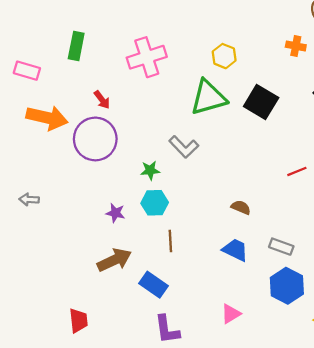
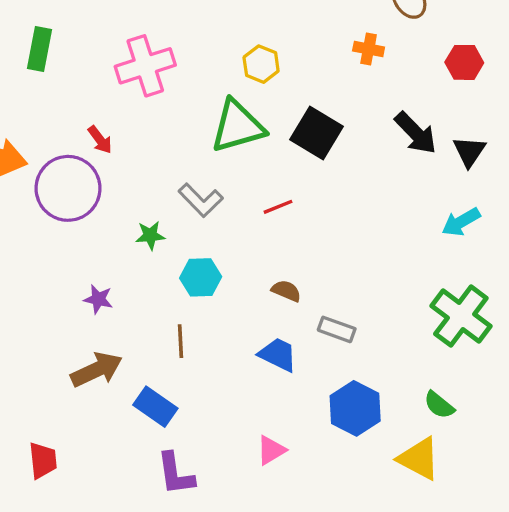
red arrow: (102, 100) -> (100, 140), moved
red line: (297, 171) -> (278, 207), moved
cyan hexagon: (155, 203) -> (201, 277), moved
gray rectangle: (281, 247) -> (337, 329), moved

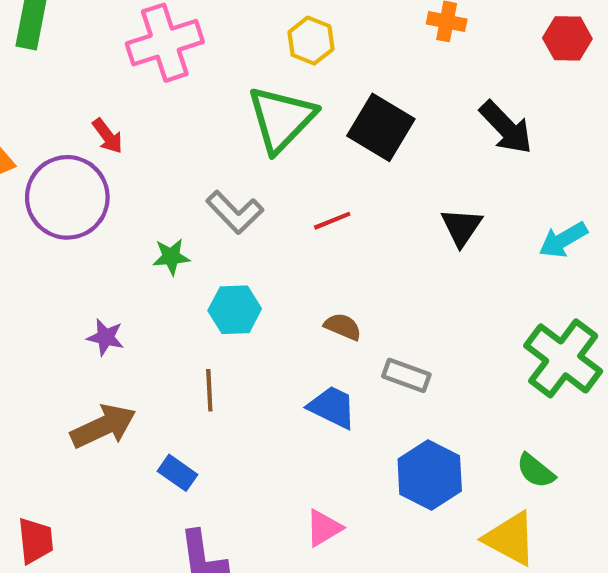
green triangle: (238, 126) -> (281, 119), turned -30
black triangle: (469, 151) -> (461, 227), moved
blue rectangle: (155, 407) -> (177, 473), size x0.7

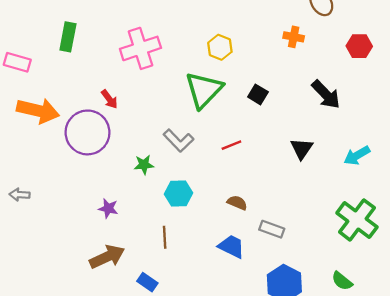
black square: (381, 127) -> (258, 94), size x0.6

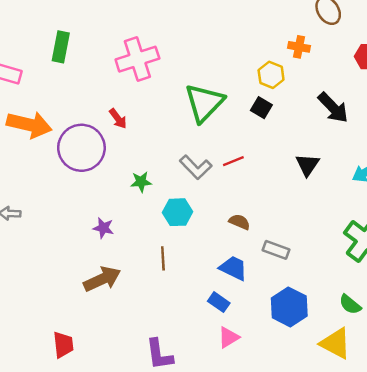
yellow hexagon: (220, 47) -> (271, 75), moved
red arrow: (109, 99) -> (118, 119), moved
gray L-shape: (178, 141) -> (196, 167), moved
blue rectangle: (147, 282) -> (219, 302), moved

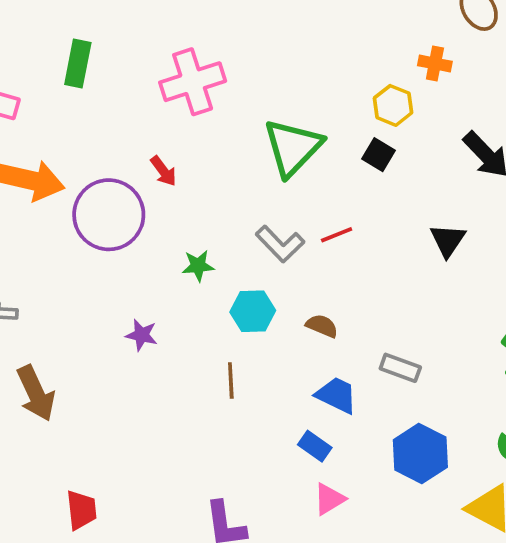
brown semicircle: (239, 222) -> (322, 326), moved
brown arrow: (102, 279) -> (36, 393), moved, turned 90

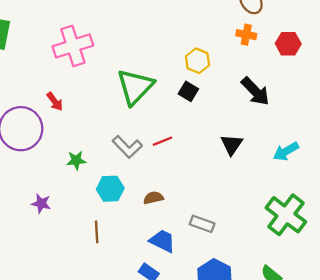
orange cross: (435, 63) -> (246, 35), moved
brown semicircle: (322, 326) -> (153, 198), turned -36

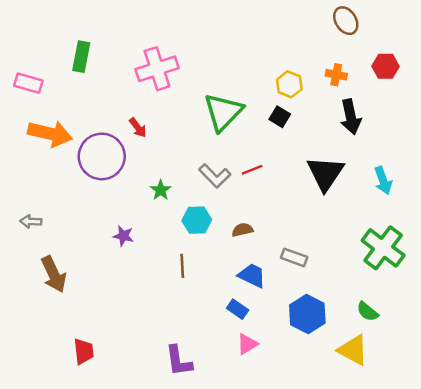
orange cross: (246, 35) -> (336, 75), moved
black arrow: (255, 91) -> (351, 117), turned 32
black triangle: (232, 145) -> (325, 173), size x1.6
cyan arrow: (286, 151) -> (383, 181), turned -80
green star: (76, 160) -> (161, 190), turned -30

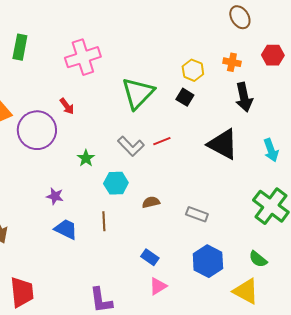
black triangle: (325, 173) -> (223, 144), turned -36
brown semicircle: (242, 230) -> (151, 202), moved
blue trapezoid: (252, 276) -> (66, 229), moved
red trapezoid: (84, 351) -> (22, 292), size x1.4

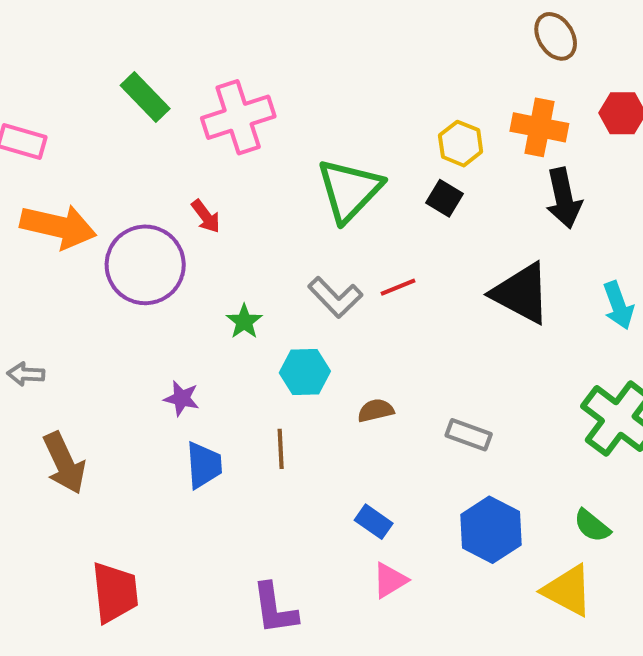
green rectangle: (20, 47) -> (145, 97), moved, turned -55
orange cross: (232, 62) -> (539, 127), size x1.5
blue trapezoid: (66, 229) -> (204, 465), turned 60

